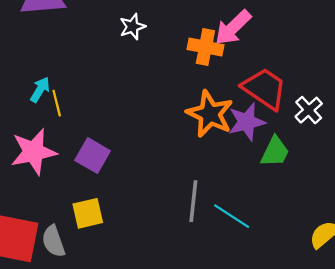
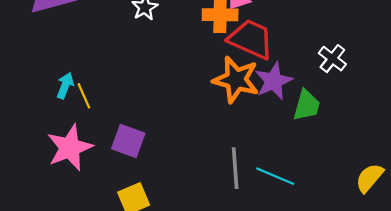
red trapezoid: (264, 89) -> (251, 39), moved

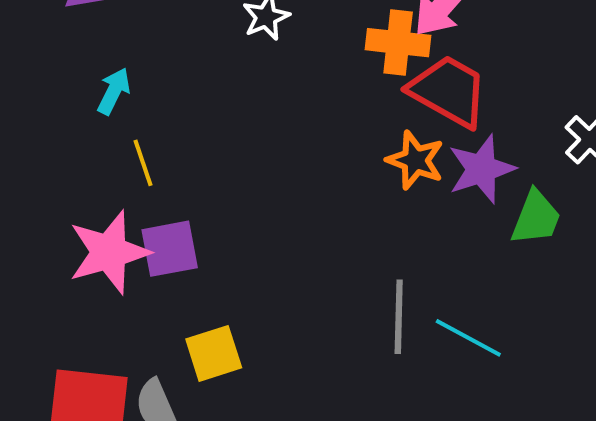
orange star: (236, 80) -> (415, 160), size x0.7
cyan arrow: (65, 86) -> (114, 91), moved
purple square: (128, 141) -> (170, 249), moved, turned -36

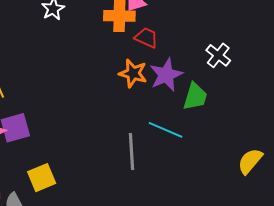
red trapezoid: (448, 91) -> (146, 38), size x0.6
cyan line: (468, 338) -> (166, 130), moved

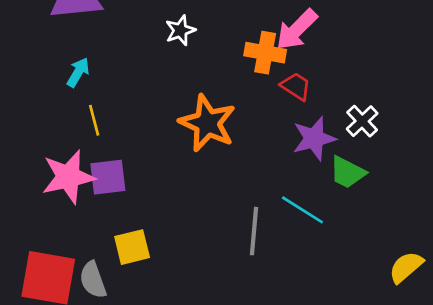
white cross: (218, 55) -> (362, 121), moved
orange star: (133, 73) -> (207, 123), moved, size x1.5
green trapezoid: (195, 97) -> (347, 172), turned 92

